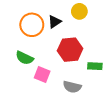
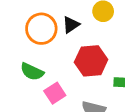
pink square: (42, 74) -> (55, 93), turned 35

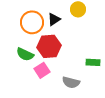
red hexagon: (91, 61) -> (49, 46), moved

